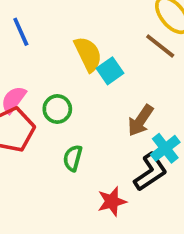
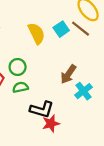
cyan square: (110, 71) -> (61, 29), moved
green semicircle: (73, 158) -> (20, 87), moved, turned 63
black L-shape: (150, 172) -> (42, 109), moved, turned 50

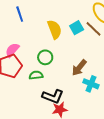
green circle: (18, 67) -> (45, 57), moved
cyan cross: (83, 91) -> (91, 84), turned -35

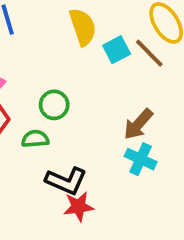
yellow semicircle: (55, 29) -> (83, 27), moved
brown arrow: (79, 68) -> (138, 124), moved

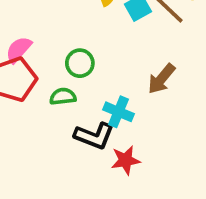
cyan cross: (141, 159) -> (118, 112), moved
red star: (78, 207) -> (125, 160), moved

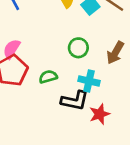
green circle: (80, 63) -> (78, 48), moved

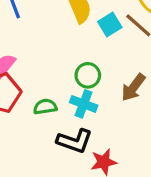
cyan cross: (89, 81) -> (84, 104), moved

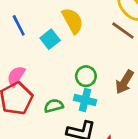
cyan square: (110, 24) -> (50, 39), moved

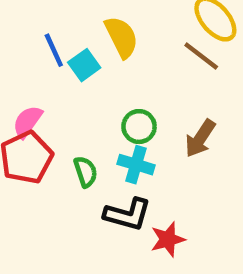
blue line: (19, 25) -> (54, 50), moved
green semicircle: (54, 106) -> (86, 172), turned 84

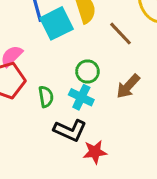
brown line: (201, 56) -> (121, 34), moved
cyan square: (84, 65) -> (57, 23), size x1.5

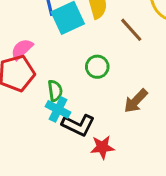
brown arrow: (128, 86) -> (136, 101), moved
cyan cross: (81, 97) -> (58, 109), moved

